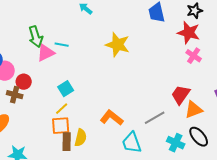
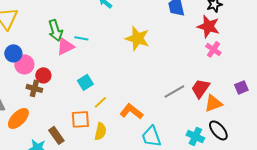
yellow line: (62, 109) -> (100, 102), moved
gray line: (155, 118) -> (174, 91), moved
brown rectangle: (67, 142) -> (56, 135), moved, turned -36

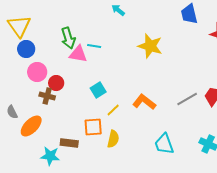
pink triangle: (65, 46) -> (78, 54), turned 36
blue circle: (13, 53) -> (26, 49), moved
orange L-shape: (131, 111) -> (144, 102), moved
brown rectangle: (56, 135) -> (69, 143), turned -48

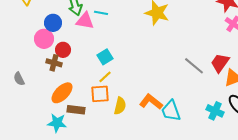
blue circle: (26, 49) -> (53, 23), moved
gray line: (187, 99) -> (194, 66), turned 70
orange L-shape: (144, 102) -> (151, 102), moved
yellow line: (113, 110) -> (105, 77), moved
orange ellipse: (31, 126) -> (62, 93), moved

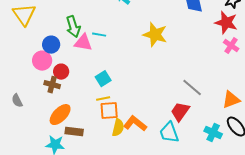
red trapezoid: (220, 63) -> (180, 112), moved
yellow line: (105, 77) -> (103, 99), turned 32
orange square: (100, 94) -> (109, 111), moved
orange L-shape: (151, 102) -> (135, 124), moved

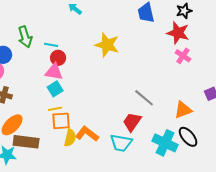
pink triangle: (83, 43) -> (54, 72), moved
red circle: (61, 72) -> (58, 58), moved
brown rectangle: (74, 132) -> (26, 142), size x1.4
cyan trapezoid: (169, 133) -> (121, 143), turned -60
cyan cross: (213, 133) -> (165, 143), size x1.4

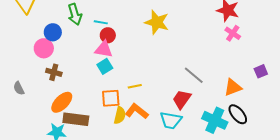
yellow line: (55, 109) -> (135, 86), moved

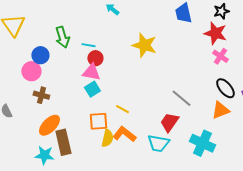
yellow line: (135, 86) -> (122, 109), turned 40
black ellipse: (238, 114) -> (225, 88), moved
brown rectangle: (76, 119) -> (63, 142), turned 70

